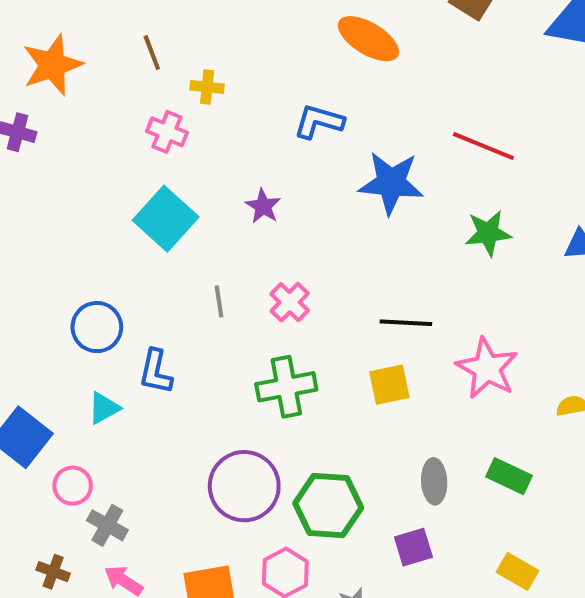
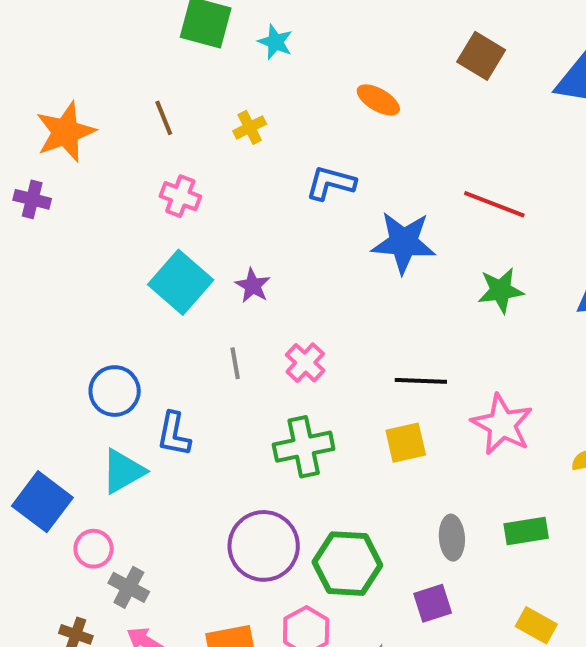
orange ellipse: (368, 39) -> (378, 100), size x0.7
yellow cross: (207, 87) -> (250, 127), moved, turned -32
purple star: (263, 206) -> (253, 286), moved
cyan triangle: (104, 408) -> (123, 471), size x1.4
green rectangle: (509, 476) -> (526, 531), turned -33

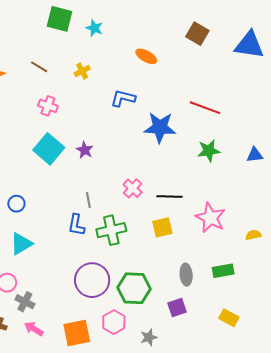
brown line: (164, 118) -> (39, 67), turned -36
gray line: (235, 363) -> (88, 200), moved
pink cross: (305, 363) -> (133, 188), moved
blue circle: (115, 391) -> (16, 204), size x0.7
blue L-shape: (174, 434) -> (76, 225), moved

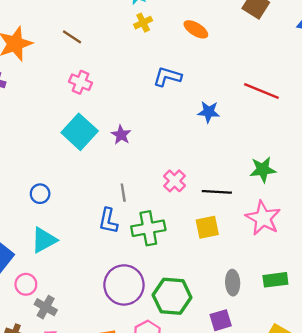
yellow cross: (82, 71) -> (143, 23), moved
blue star: (160, 127) -> (209, 112), size x0.6
green star: (209, 151) -> (263, 170), moved

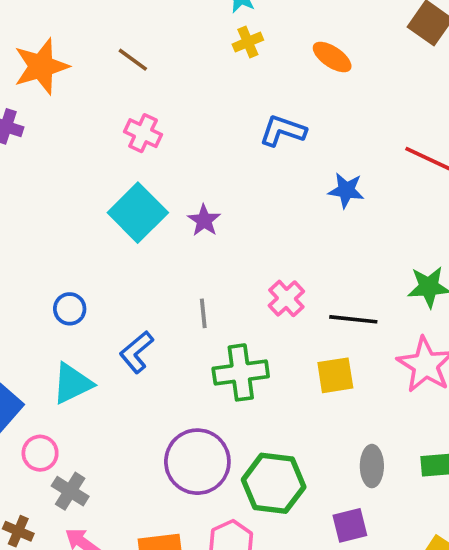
blue L-shape: (108, 221) -> (137, 352), moved, turned 35

